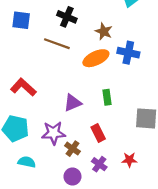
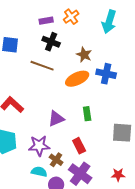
red star: (129, 160) -> (118, 175), moved
cyan semicircle: (27, 162) -> (39, 172), moved
purple cross: (99, 164) -> (80, 174), size x1.6

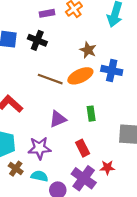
black cross: (51, 42) -> (37, 40), moved
brown line: (42, 66) -> (50, 79), moved
brown cross: (56, 160) -> (16, 169), moved
red star: (118, 175) -> (107, 167), moved

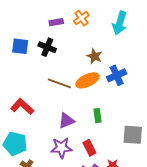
blue cross: (112, 70) -> (117, 75), turned -36
purple star: (39, 148) -> (61, 148), moved

